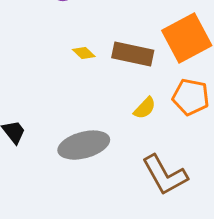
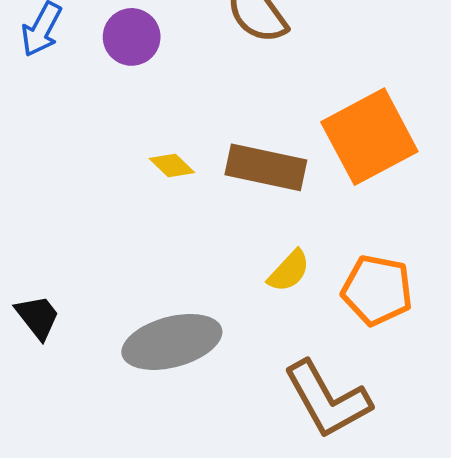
orange pentagon: (191, 97) -> (377, 290), moved

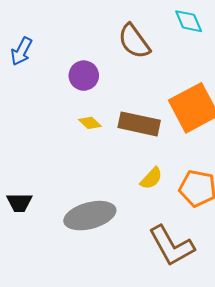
purple circle: (132, 37) -> (84, 76), moved
black trapezoid: (38, 317) -> (19, 202), turned 128

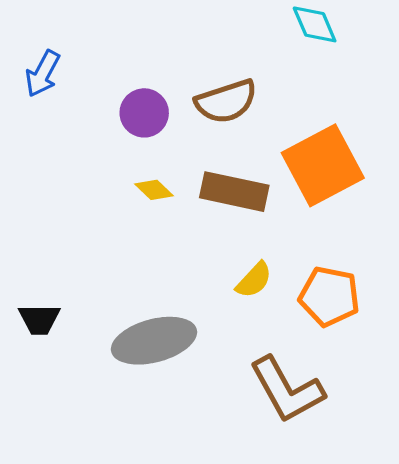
brown semicircle: (134, 41) -> (226, 101), moved, turned -72

